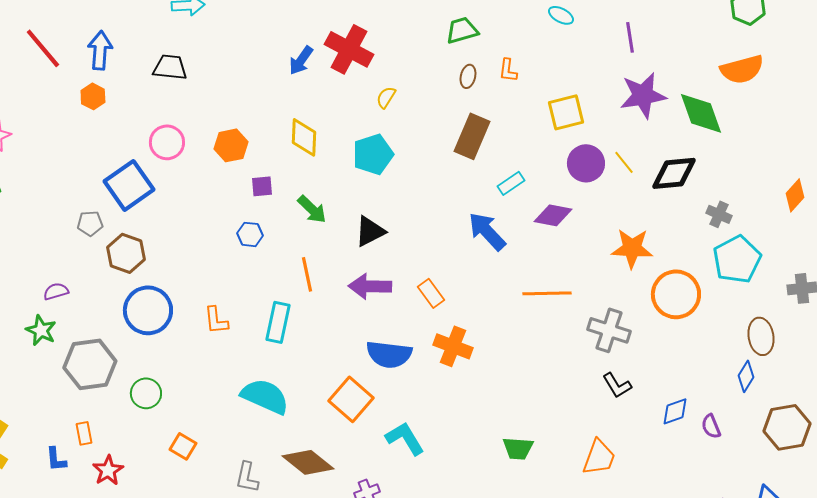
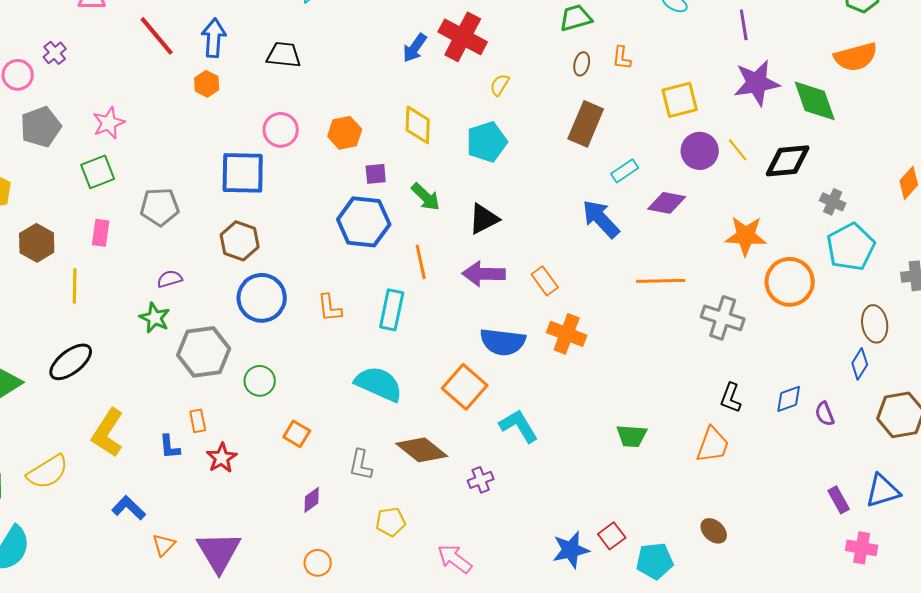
blue square: (129, 185) -> (243, 173), turned 36
gray pentagon: (90, 223) -> (160, 207), moved, size x1.5
blue hexagon: (250, 234) -> (364, 222), size x2.0
black L-shape: (617, 385) -> (731, 398), moved, turned 52

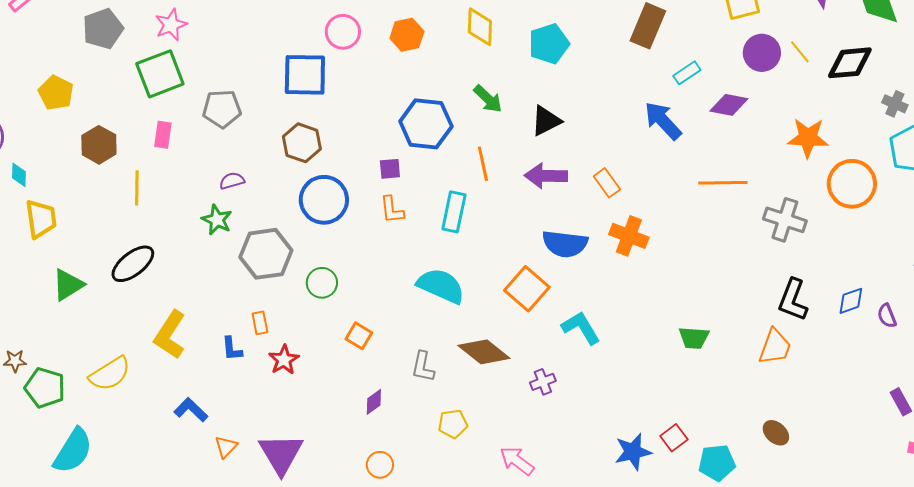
green square: (98, 172) -> (160, 74), size x1.4
purple square: (376, 174) -> (390, 169), moved
black L-shape: (731, 398) -> (793, 300), size x1.4

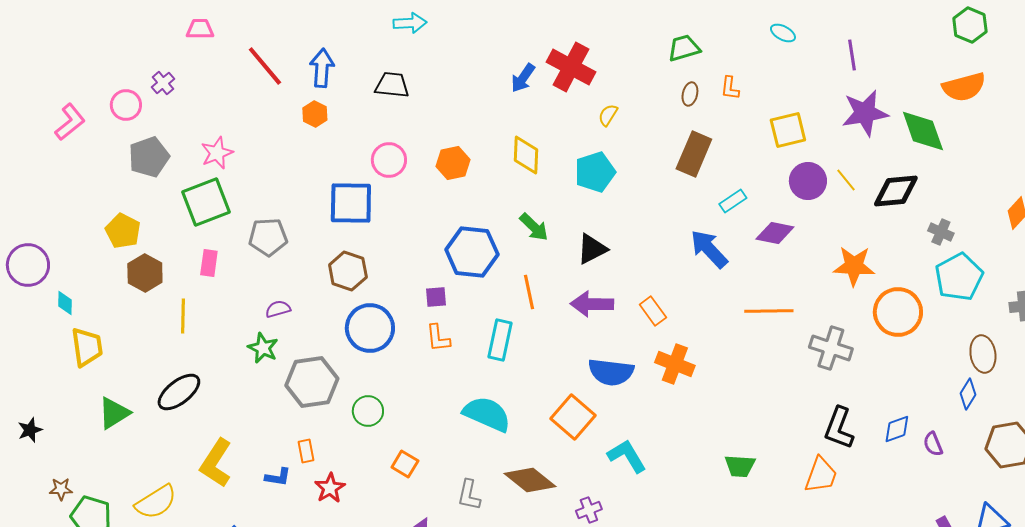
yellow pentagon: (56, 93) -> (123, 231), moved
blue L-shape: (232, 349) -> (278, 477), turned -76

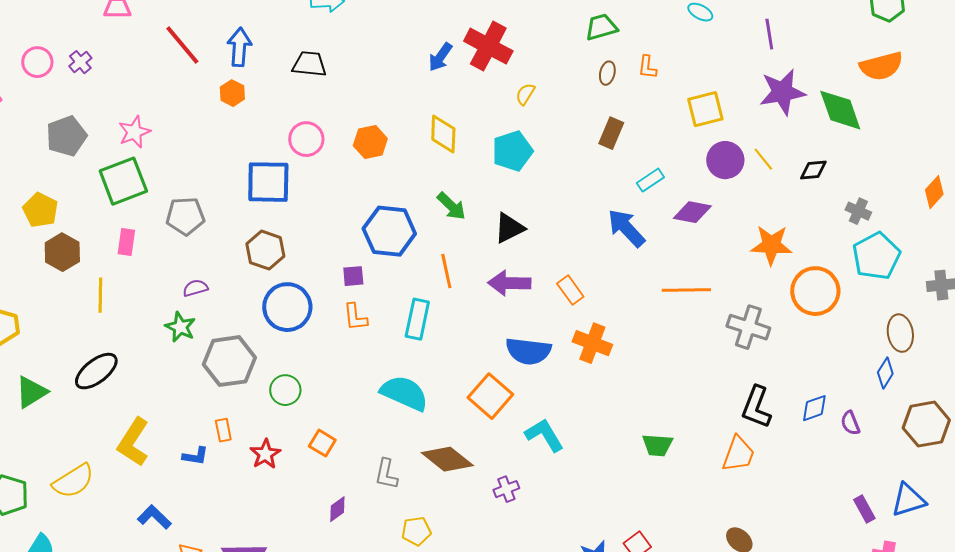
pink circle: (126, 105) -> (37, 62), moved
brown rectangle: (694, 154) -> (611, 133), size x0.7
black diamond: (896, 191) -> (813, 170), size x0.6
red star: (330, 488) -> (265, 454), moved

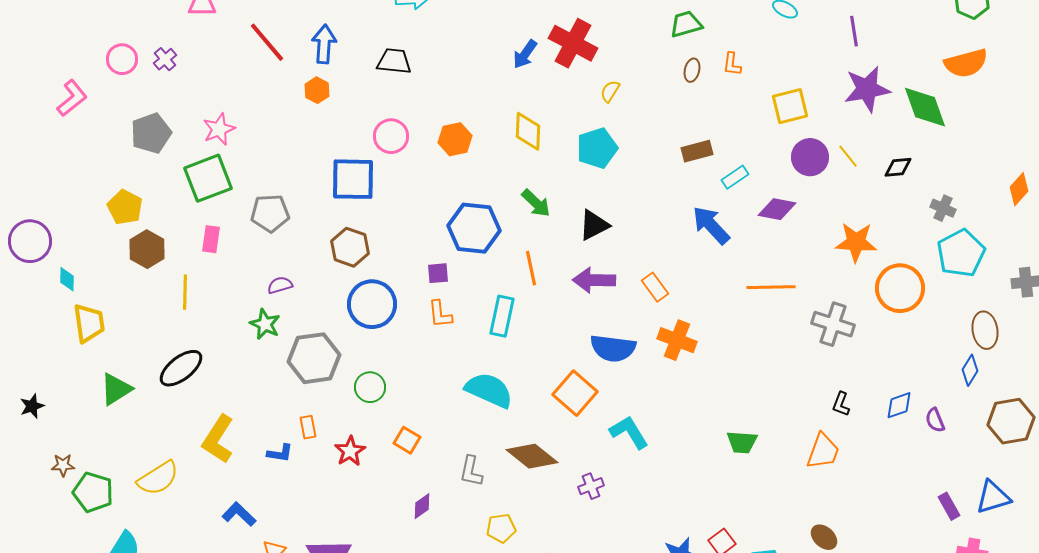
brown rectangle: (611, 133) -> (697, 151), moved, turned 52
black L-shape: (756, 407) -> (841, 404), size x0.6

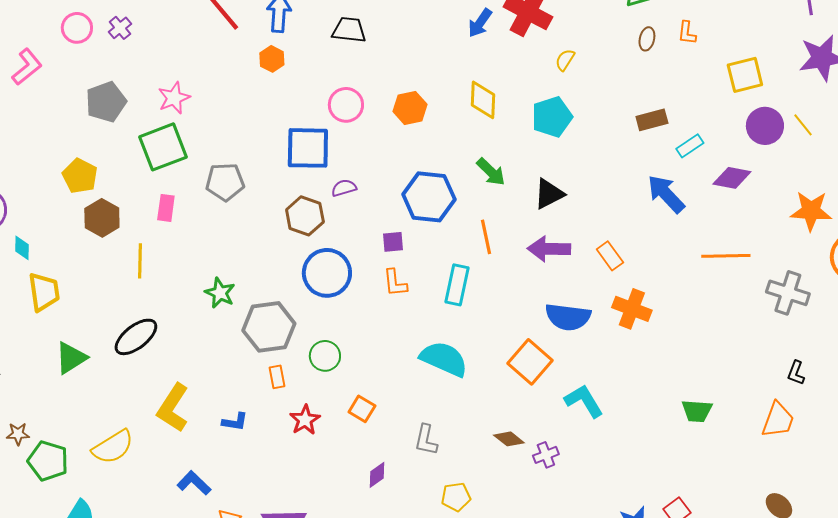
purple semicircle: (280, 285) -> (344, 188), moved
orange rectangle: (308, 427) -> (277, 377), moved
brown diamond: (532, 456) -> (509, 439), moved, size x0.6

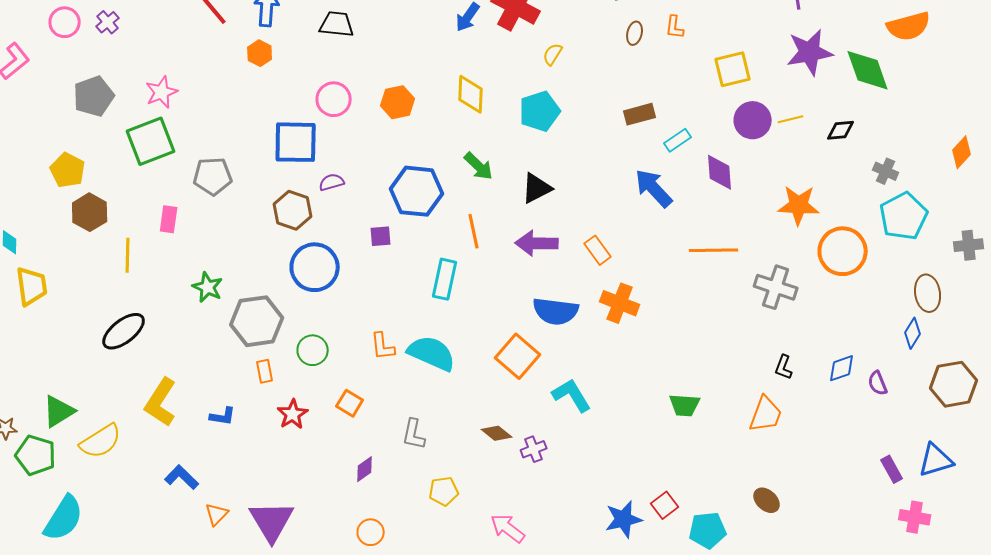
yellow line: (803, 125) -> (791, 119), turned -65
purple diamond: (732, 178) -> (720, 172), turned 75
pink rectangle: (166, 208) -> (169, 219), moved
orange L-shape: (395, 283) -> (383, 346), moved
green triangle: (71, 358) -> (59, 411), moved

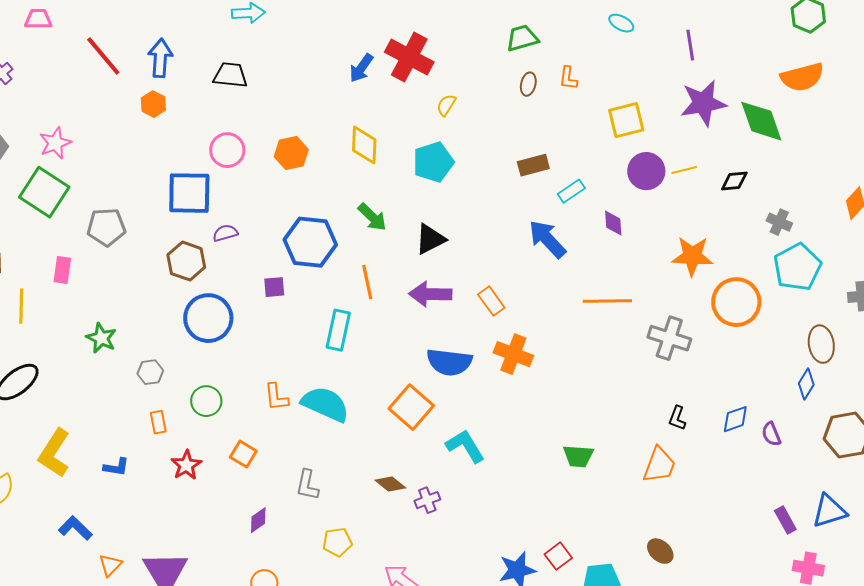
green square: (151, 141) -> (44, 192), turned -36
purple diamond: (720, 172) -> (613, 223), size x0.7
gray hexagon: (257, 321) -> (150, 372), size x0.5

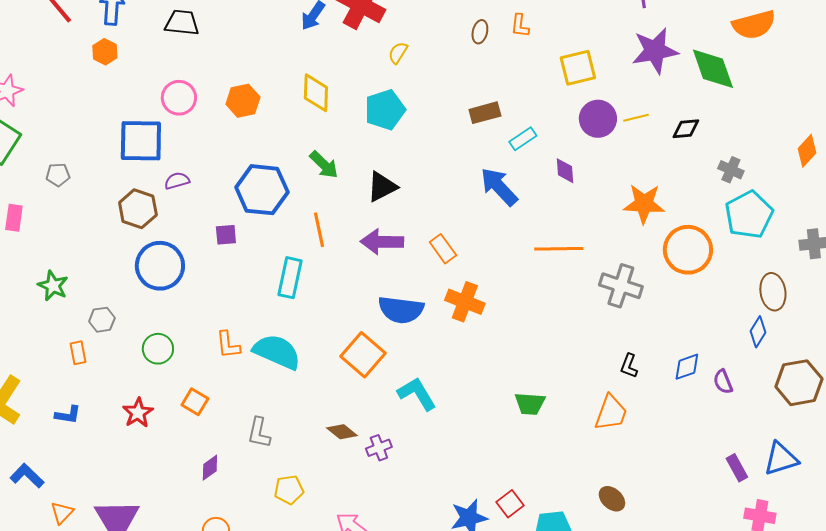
gray pentagon: (106, 227) -> (58, 175), size x0.6
orange rectangle: (158, 422) -> (78, 353), moved

